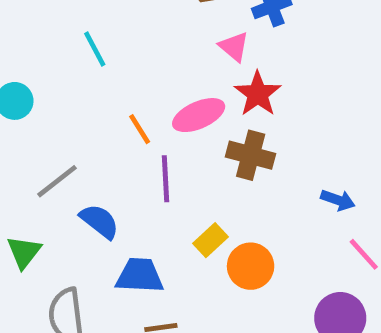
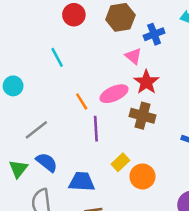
blue semicircle: (99, 221) -> (47, 162), moved

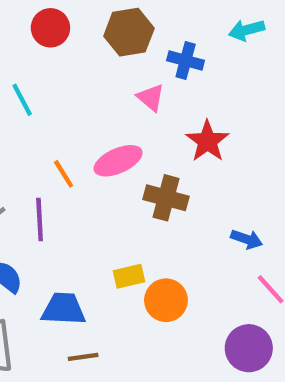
blue cross: (154, 34) -> (186, 60), turned 36
red star: (146, 82) -> (207, 141), moved
purple line: (96, 129) -> (40, 220), moved
yellow rectangle: (120, 162) -> (129, 276), turned 30

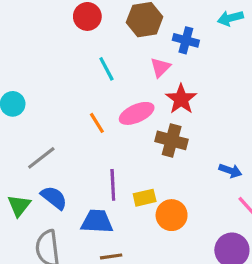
pink triangle: (151, 98) -> (160, 67), turned 35
cyan line: (22, 100) -> (106, 69), moved
red star: (207, 141) -> (181, 99), moved
purple line: (40, 220) -> (113, 185), moved

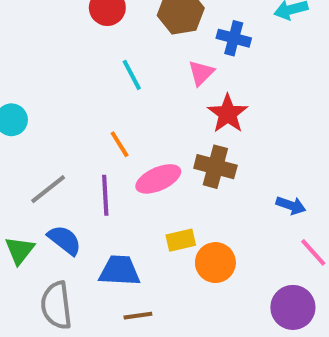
pink ellipse: (137, 113) -> (158, 179), moved
purple line: (113, 185) -> (105, 195), moved

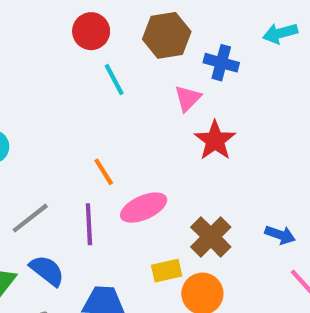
cyan line: (132, 75) -> (114, 79), moved
brown cross: (215, 167) -> (211, 237), moved, turned 30

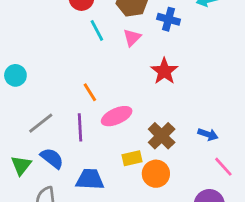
pink triangle: (188, 98) -> (132, 37), moved

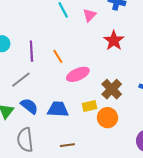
purple line: (80, 127) -> (31, 51), moved
blue trapezoid: (90, 179) -> (58, 109), moved

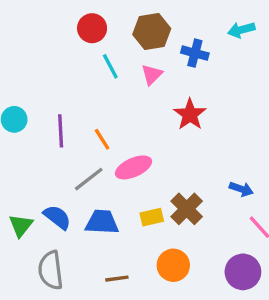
gray line: (21, 80) -> (89, 179), moved
brown cross: (112, 89) -> (187, 209), moved
orange circle: (107, 118) -> (173, 265), moved

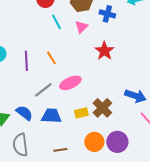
orange line: (102, 139) -> (51, 58), moved
blue arrow: (241, 189) -> (135, 96), size x1.5
purple circle: (243, 272) -> (117, 142), moved

